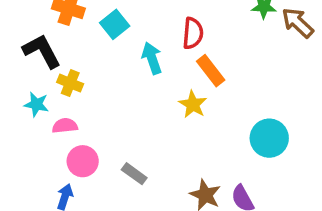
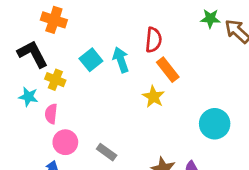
cyan square: (115, 24) -> (91, 60), moved
pink semicircle: (65, 126) -> (51, 114), turned -78

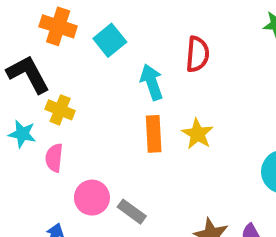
cyan square: (91, 60) -> (110, 40), moved
orange rectangle: (168, 70) -> (154, 134), moved, turned 35
pink circle: (65, 142) -> (92, 198), moved

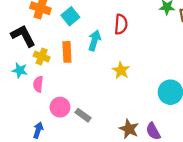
cyan arrow: (152, 82) -> (94, 40), turned 36
orange rectangle: (154, 134) -> (67, 52), moved

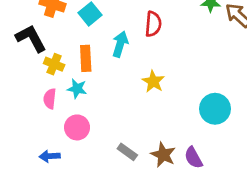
cyan star: (20, 70) -> (77, 89), moved
gray rectangle: (83, 115) -> (127, 152), moved
blue arrow: (38, 130) -> (50, 156), turned -112

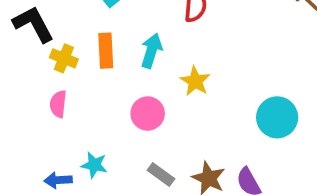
cyan arrow: (120, 44) -> (151, 51), moved
cyan star: (77, 89) -> (94, 165), moved
pink circle: (77, 127) -> (148, 114), moved

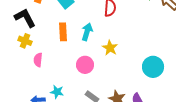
yellow cross: (64, 58) -> (25, 41), moved

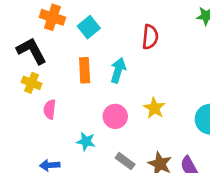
yellow star: (110, 48) -> (154, 108), moved
cyan star: (57, 92) -> (86, 141), moved

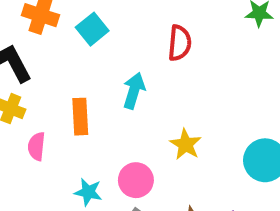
orange rectangle: (85, 70) -> (80, 117), moved
pink circle: (115, 116) -> (136, 180), moved

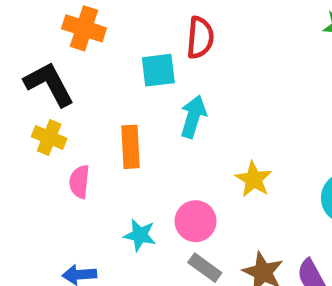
cyan square: (92, 29) -> (158, 70), moved, turned 32
red semicircle: (180, 43) -> (200, 38), moved

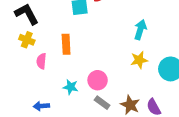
cyan arrow: (193, 117) -> (140, 30), moved
yellow star: (254, 179) -> (139, 60), moved, turned 30

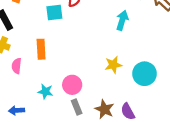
cyan arrow: (140, 30) -> (122, 20), moved
gray rectangle: (102, 103) -> (77, 107), turned 32

